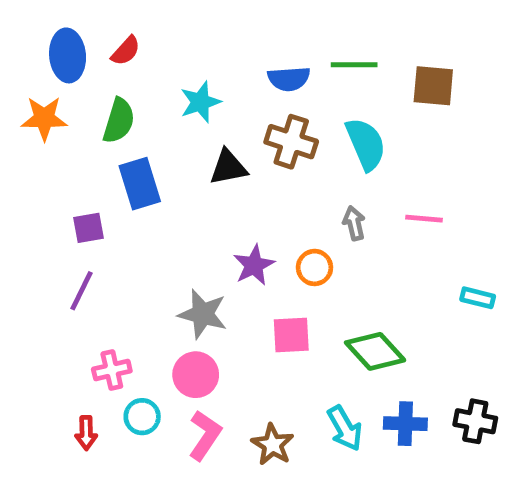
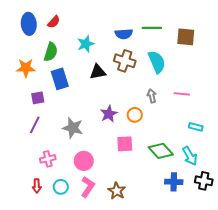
orange star: (44, 118) -> (26, 68), moved
cyan rectangle: (478, 298) -> (196, 127), moved
gray star: (203, 314) -> (73, 128), moved
cyan circle: (142, 417) -> (61, 187), moved
cyan arrow: (345, 428) -> (190, 156), moved

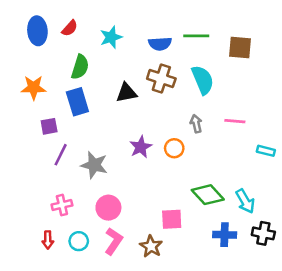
cyan star: (86, 44) -> (111, 37), moved
green semicircle: (51, 52) -> (80, 67), moved
purple line: (35, 125) -> (61, 155), moved
cyan rectangle: (196, 127) -> (266, 151), moved
pink square: (125, 144) -> (172, 219), moved

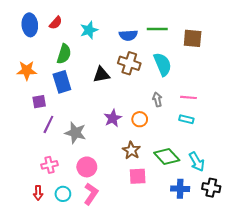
cyan rectangle: (266, 151) -> (186, 119), moved
brown star: (151, 246) -> (131, 150), moved

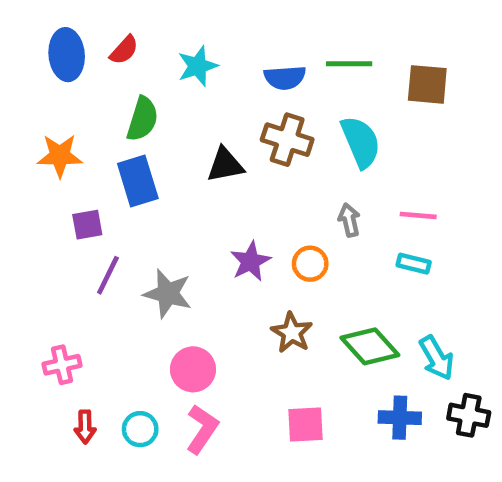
pink cross: (49, 165) -> (62, 365), moved
pink square: (138, 176) -> (306, 425), moved

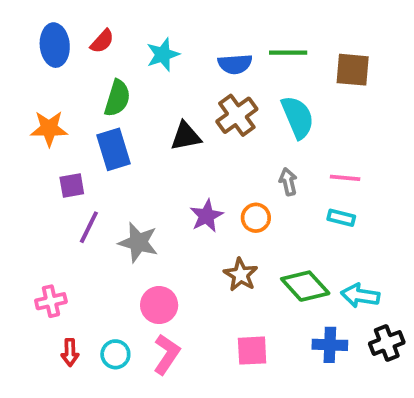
brown cross: (287, 140) -> (237, 115), turned 36
cyan arrow: (437, 358) -> (360, 296), turned 129
black cross: (469, 415) -> (387, 343), turned -32

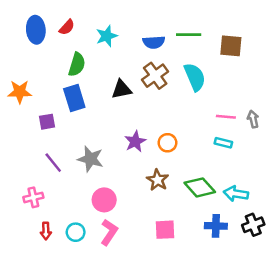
orange star: (49, 129) -> (20, 92), moved
gray arrow: (288, 182) -> (253, 119), moved
purple line: (89, 227) -> (53, 163), moved, turned -65

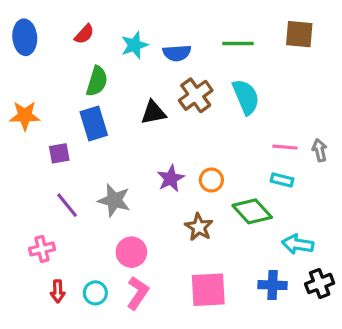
blue ellipse: (36, 30) -> (25, 37), moved
blue semicircle: (154, 42) -> (177, 53), moved
brown square: (231, 46) -> (299, 34), moved
green diamond: (200, 187) -> (252, 211), moved
pink square: (165, 230) -> (208, 290), size x1.4

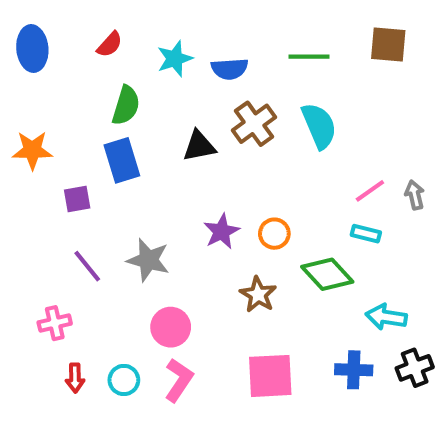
pink line: (285, 147) -> (370, 191), turned -40

